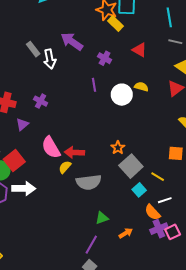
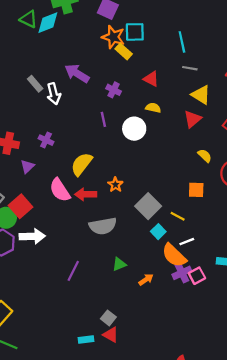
yellow semicircle: (141, 87) -> (153, 108), moved
orange star: (118, 148) -> (115, 185), moved
yellow semicircle: (65, 167) -> (82, 164), moved, size x1.6
orange semicircle: (153, 212) -> (174, 255), size x1.4
purple line: (91, 245) -> (73, 271), moved

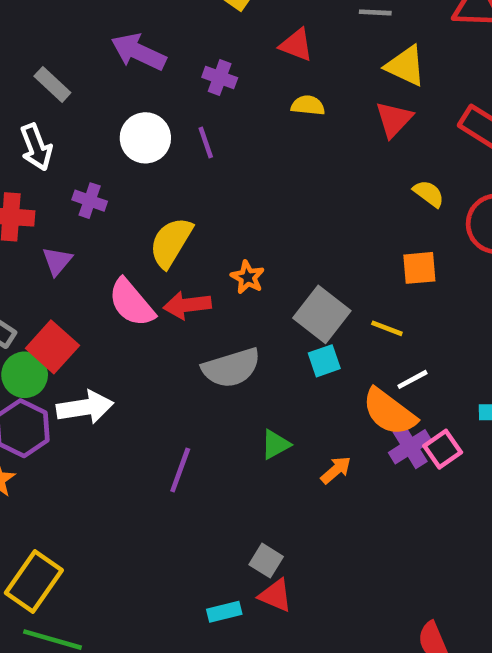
white arrow: (54, 94) -> (36, 147), moved
white circle: (134, 129) -> (145, 138), moved
cyan square: (158, 232) -> (324, 361), moved, turned 32

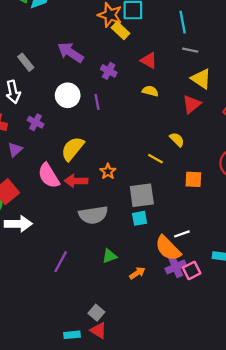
yellow semicircle: (429, 194) -> (177, 140), moved
gray square: (322, 314) -> (142, 195), turned 36
yellow line: (387, 328) -> (155, 159), moved

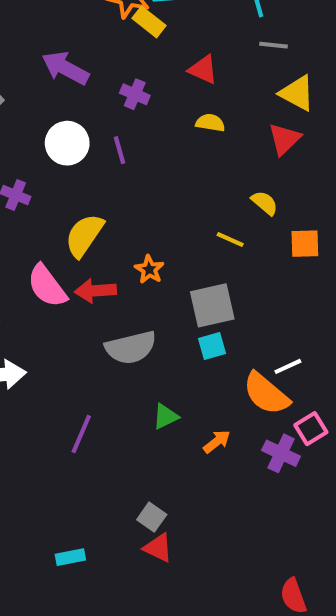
orange square: (193, 179) -> (305, 244), moved
purple cross: (176, 267) -> (281, 453), moved, turned -36
cyan rectangle: (72, 335) -> (70, 557), moved

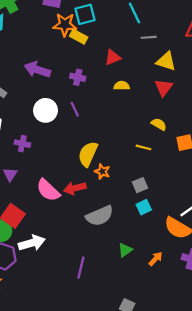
red triangle: (203, 70) -> (113, 57), turned -36
yellow semicircle: (84, 235) -> (88, 154), moved
gray square: (212, 305) -> (140, 185), size x0.6

